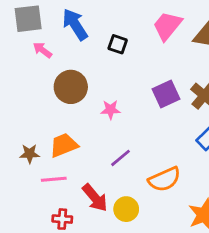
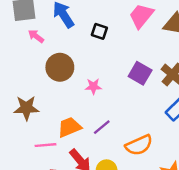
purple square: (166, 94) -> (140, 73), turned -35
orange trapezoid: (64, 145) -> (69, 127), moved
brown star: (30, 154) -> (26, 108), moved, size x1.5

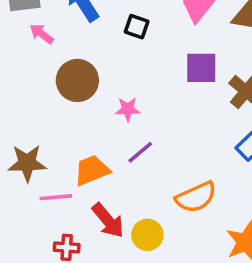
purple square: (140, 73) -> (201, 68), moved, turned -30
brown star: (26, 108) -> (27, 163), moved
purple line: (102, 127) -> (140, 152), moved

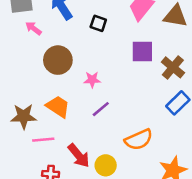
orange trapezoid: (92, 170) -> (58, 107), moved, turned 55

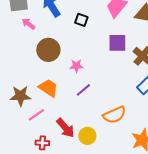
pink line: (43, 140) -> (36, 115), turned -30

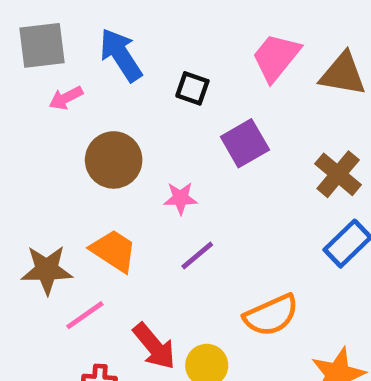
pink arrow: (28, 24) -> (66, 98), turned -64
purple square: (117, 43) -> (245, 143), moved, turned -30

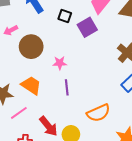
pink arrow: (66, 98) -> (11, 30), moved
purple square: (245, 143) -> (87, 27), moved
purple line: (197, 255) -> (67, 87), turned -56

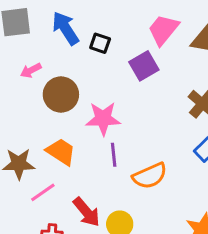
black square: (65, 16) -> (100, 43), moved
pink star: (60, 63) -> (103, 119), size x1.6
orange semicircle: (98, 113) -> (150, 176), moved

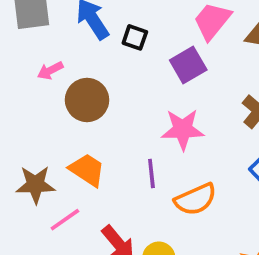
pink star: (103, 119) -> (183, 129), moved

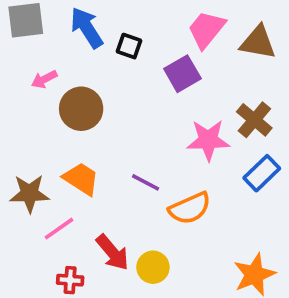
pink star: (183, 129) -> (208, 140), moved
purple line: (151, 174) -> (146, 182), turned -56

